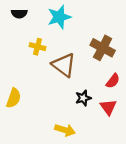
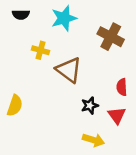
brown cross: (103, 48) -> (111, 37), moved
red semicircle: (113, 81) -> (122, 87), turned 140
yellow arrow: (65, 130) -> (93, 140), moved

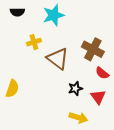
brown cross: (111, 37) -> (93, 49), moved
yellow cross: (41, 50) -> (34, 42), turned -32
red semicircle: (122, 87) -> (102, 73), turned -48

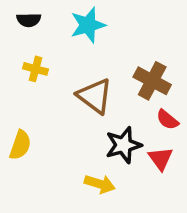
yellow cross: (34, 42) -> (35, 69), moved, turned 32
black star: (75, 89) -> (123, 145), size x1.5
yellow arrow: (78, 118) -> (100, 184), moved

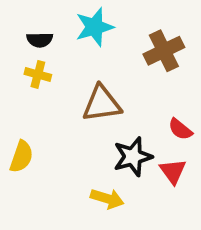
black semicircle: (29, 20) -> (40, 40), moved
brown cross: (152, 81) -> (164, 51), moved, turned 36
brown triangle: (95, 96) -> (102, 104), turned -45

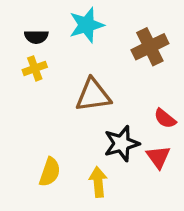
yellow cross: (38, 74) -> (35, 68), turned -35
yellow semicircle: (21, 157) -> (50, 172), moved
yellow arrow: (107, 199) -> (98, 182), turned -112

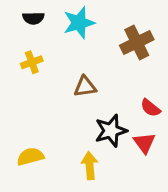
black semicircle: (36, 37) -> (33, 18), moved
brown triangle: (93, 95) -> (85, 87), size x0.7
yellow semicircle: (50, 172) -> (30, 157), moved, turned -124

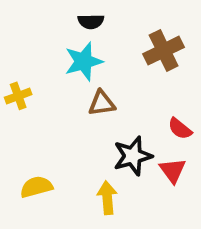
black semicircle: (33, 18) -> (91, 21), moved
cyan star: (79, 23) -> (84, 61), moved
yellow cross: (32, 62) -> (18, 96), moved

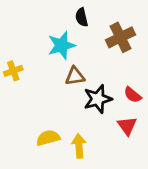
black semicircle: (91, 21) -> (82, 17), moved, turned 78
black star: (133, 156) -> (98, 99), moved
yellow semicircle: (36, 187) -> (48, 138), moved

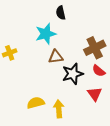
brown cross: (120, 37) -> (95, 48), moved

